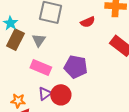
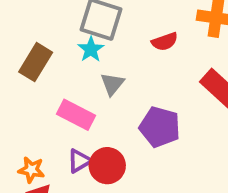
cyan star: (10, 23) -> (91, 49), moved
gray triangle: (39, 40) -> (112, 84), moved
purple pentagon: (76, 67) -> (160, 127), moved

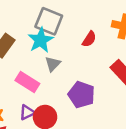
red semicircle: (165, 42) -> (89, 39), turned -42
cyan star: (91, 49) -> (41, 40), size x1.5

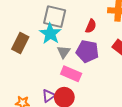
pink rectangle: (27, 82) -> (71, 74), moved
purple pentagon: (81, 95) -> (87, 51), moved

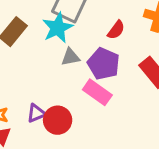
gray triangle: (64, 52) -> (71, 57), turned 32
pink rectangle: (71, 74) -> (97, 92), moved

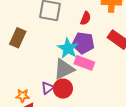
cyan star: (58, 28) -> (68, 48), moved
gray triangle: (71, 57) -> (64, 69), moved, size x1.6

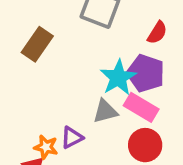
gray triangle: (64, 69) -> (105, 111), size x0.7
red circle: (63, 89) -> (145, 145), moved
orange star: (23, 96) -> (46, 147), moved

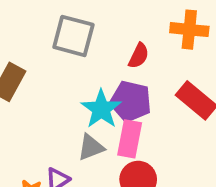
pink rectangle: (141, 107) -> (130, 139), turned 76

